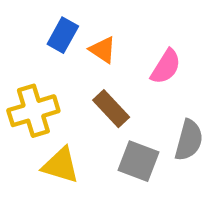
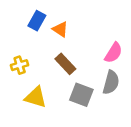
pink semicircle: (166, 67) -> (113, 53), moved
yellow cross: (33, 111) -> (20, 65), size x0.6

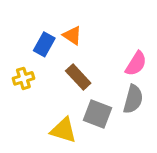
blue rectangle: (37, 21) -> (44, 44), moved
yellow triangle: (36, 97) -> (63, 130), moved

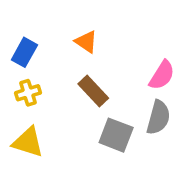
blue rectangle: (44, 44) -> (24, 52), moved
yellow triangle: (63, 130) -> (28, 142), moved

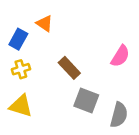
orange triangle: (86, 42) -> (44, 23), moved
gray semicircle: (158, 117) -> (119, 115), moved

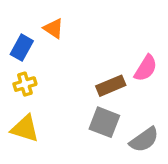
brown rectangle: (69, 68) -> (111, 86), moved, turned -70
gray semicircle: (119, 115) -> (144, 140), turned 40

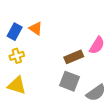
orange triangle: (54, 28) -> (36, 28), moved

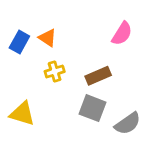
pink semicircle: (97, 45) -> (122, 34), moved
yellow cross: (17, 56) -> (55, 72), moved

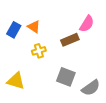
brown rectangle: (98, 76) -> (70, 40), moved

